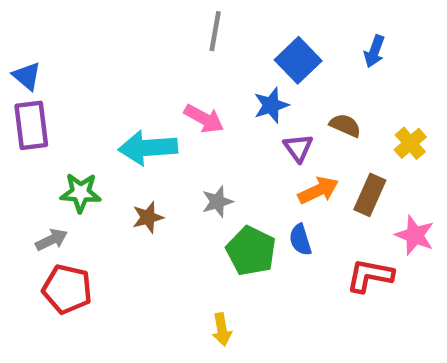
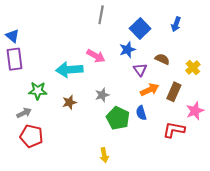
pink star: (415, 235) -> (195, 111), turned 30

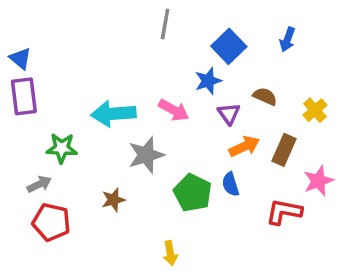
pink arrow: (96, 56) -> (174, 110), moved
gray star: (102, 95) -> (146, 155), moved, size x1.5
brown star: (69, 102) -> (113, 200), moved

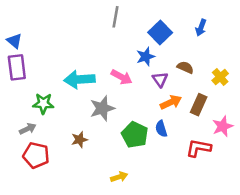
yellow arrow: (170, 253) -> (119, 177), turned -98

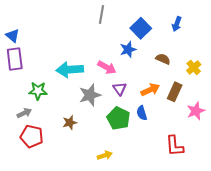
purple triangle: (160, 79) -> (120, 89), moved
red L-shape: (199, 148) -> (175, 146), moved, turned -105

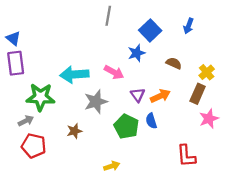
purple triangle: (120, 89) -> (138, 95), moved
green star: (38, 91) -> (40, 97), size x1.4
brown rectangle: (175, 92) -> (198, 94), moved

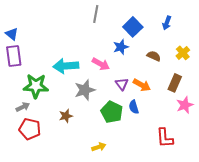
yellow cross: (207, 72) -> (183, 53), moved
orange arrow: (160, 96) -> (142, 85), turned 54

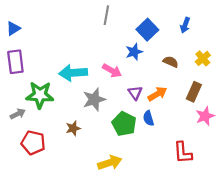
blue triangle: (12, 34) -> (13, 28), moved, turned 48
orange arrow: (142, 85) -> (157, 94), turned -60
gray arrow: (23, 107) -> (18, 114), moved
yellow arrow: (99, 147) -> (110, 163), size x1.5

